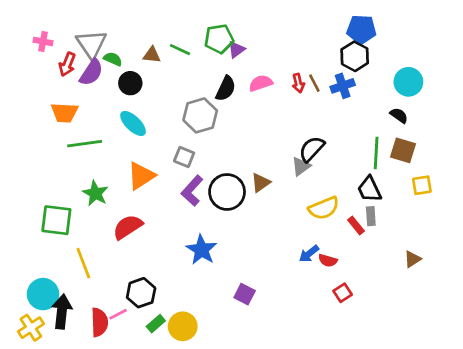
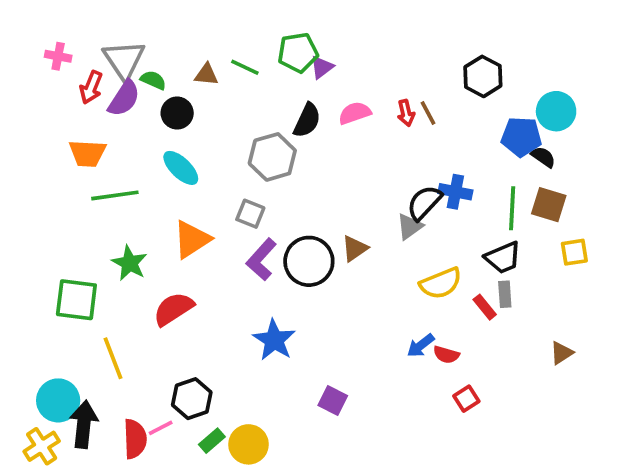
blue pentagon: (361, 29) -> (521, 137), moved
blue cross: (343, 86) -> (455, 192), moved, turned 30
black trapezoid: (369, 189) -> (503, 258), turned -88

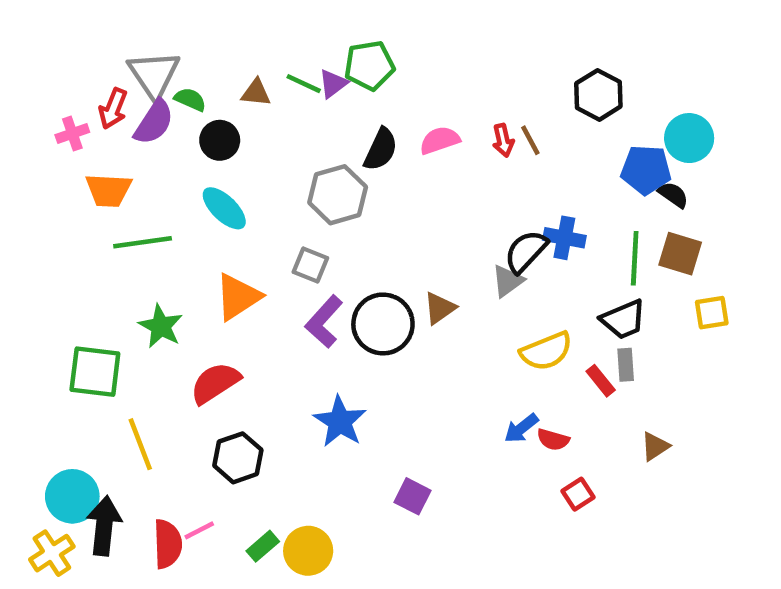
pink cross: (58, 56) -> (72, 133), moved, turned -30
purple triangle: (322, 67) -> (333, 84), moved
brown triangle: (562, 353) -> (655, 446), moved
black hexagon: (192, 399) -> (238, 458), moved

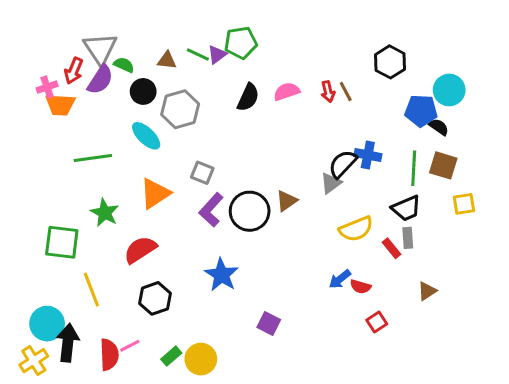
orange trapezoid: (109, 190) -> (60, 105), moved
gray hexagon: (338, 195) -> (180, 109), moved

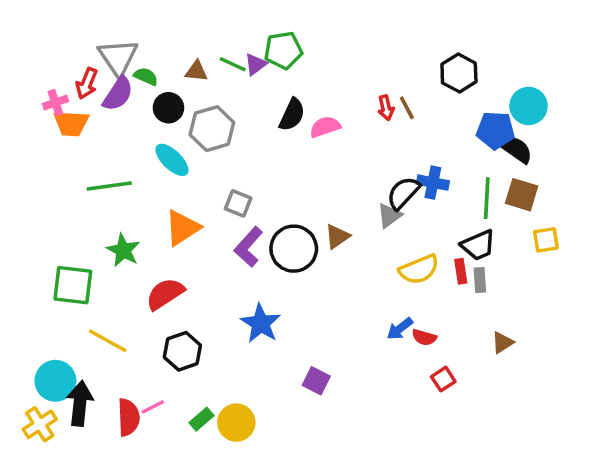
pink semicircle: (287, 91) -> (325, 127), moved
black semicircle: (439, 127) -> (516, 149), size x1.4
red rectangle: (392, 248) -> (461, 271), moved, turned 30
yellow line: (91, 290) -> (108, 341), turned -40

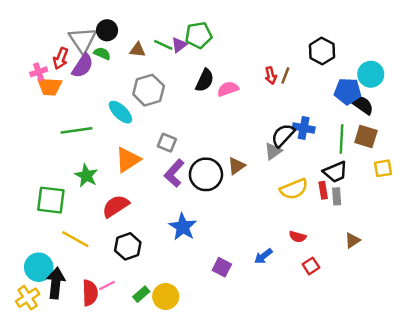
black circle: (168, 108) -> (107, 30), moved
brown line: (407, 108) -> (285, 75), turned 49
blue arrow: (400, 329) -> (263, 256), moved

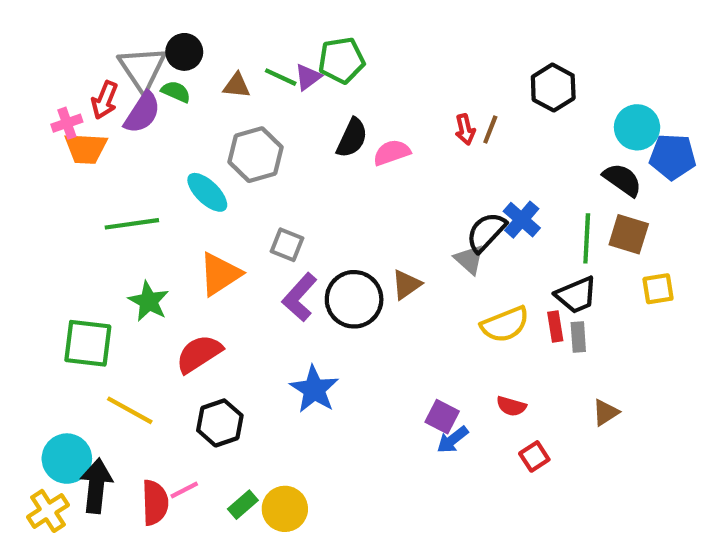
blue pentagon: (348, 91) -> (673, 157), moved
blue cross: (304, 128) -> (522, 220), turned 30
gray triangle: (273, 151) -> (469, 259), turned -42
purple square: (222, 267) -> (442, 417), moved

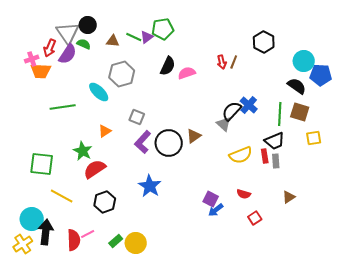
orange triangle: (220, 274) -> (105, 131), size x0.6
green star: (149, 301) -> (83, 151), moved

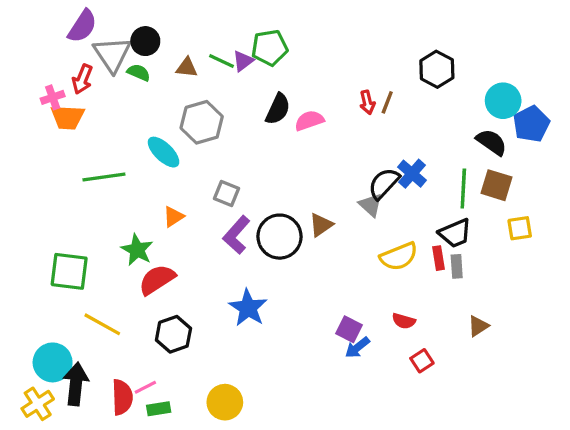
purple semicircle: (68, 54) -> (82, 26), moved
blue pentagon: (321, 75) -> (531, 124), turned -30
green rectangle: (116, 241) -> (159, 409), moved, turned 32

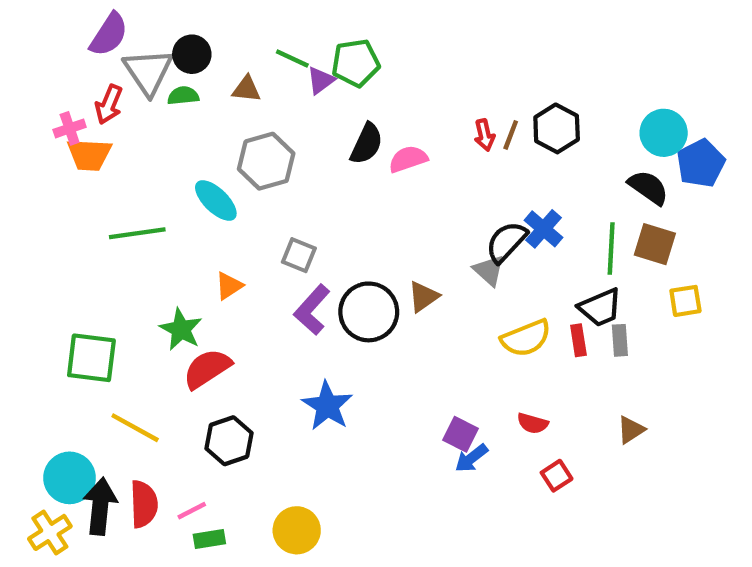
green line: (222, 61) -> (292, 59), moved
black hexagon: (437, 69) -> (557, 128), moved
green semicircle: (139, 73) -> (183, 96), turned -30
gray rectangle: (457, 266) -> (620, 340), moved
red semicircle: (122, 397) -> (144, 504), moved

